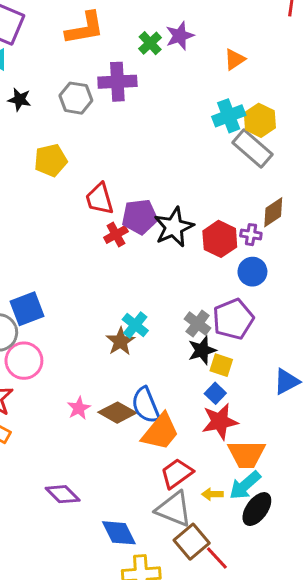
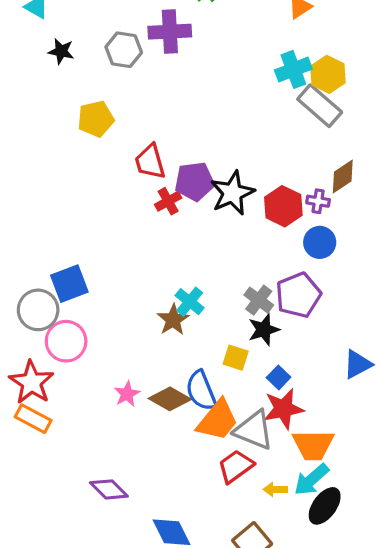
yellow square: (221, 365) -> (236, 358), moved
gray triangle: (174, 509) -> (254, 430), moved

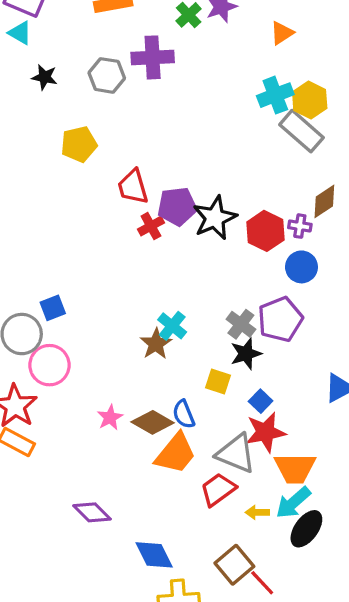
blue square: (69, 284) -> (53, 308), size x0.7
blue semicircle: (201, 391) -> (184, 414), size x0.7
orange trapezoid: (218, 420) -> (175, 453), moved

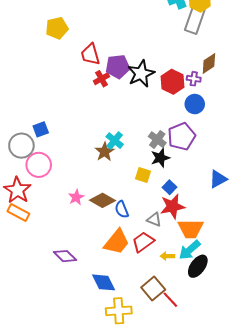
gray rectangle: (301, 131) -> (195, 20), turned 68
blue semicircle: (184, 414) -> (122, 209), moved
orange trapezoid: (175, 453) -> (117, 242), moved
gray triangle: (236, 453) -> (154, 220), size x0.6

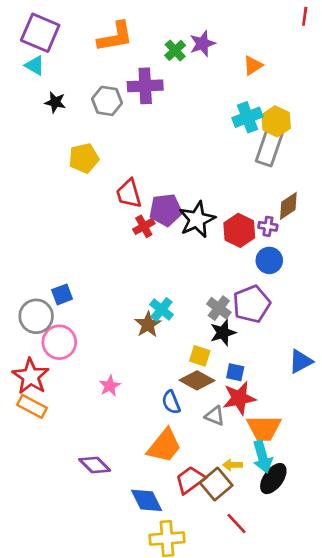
blue square: (169, 187) -> (235, 372), turned -32
brown diamond: (103, 200) -> (197, 380), moved
red trapezoid: (143, 242) -> (190, 480), moved
cyan arrow: (190, 250) -> (262, 457), turned -65
brown square: (153, 289) -> (216, 484), moved

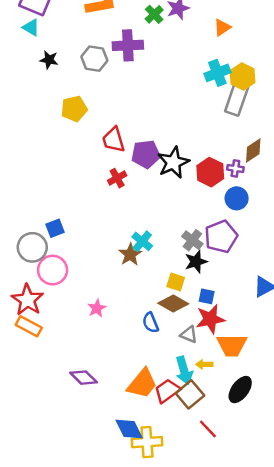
red cross: (144, 226) -> (117, 178), moved
orange trapezoid: (164, 446) -> (142, 384), moved
cyan arrow: (262, 457) -> (184, 370), moved
yellow arrow: (232, 465) -> (204, 364), moved
blue diamond: (147, 500) -> (129, 429), moved

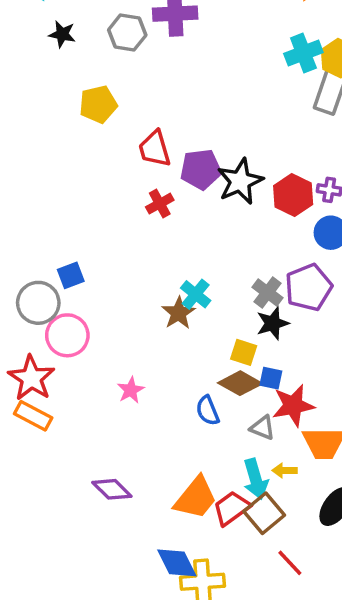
blue square: (207, 296) -> (271, 378), moved

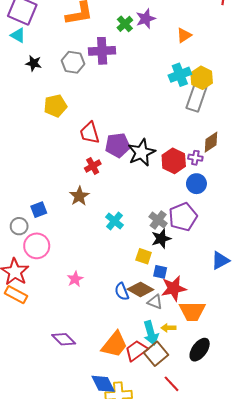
gray circle: (38, 303) -> (19, 226), size x0.7
brown star: (179, 313) -> (79, 196), moved
brown diamond: (240, 383) -> (140, 289), moved

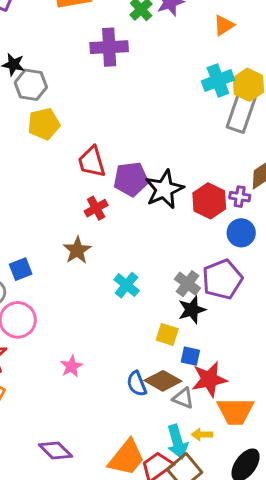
gray hexagon: (73, 62) -> (31, 85), moved

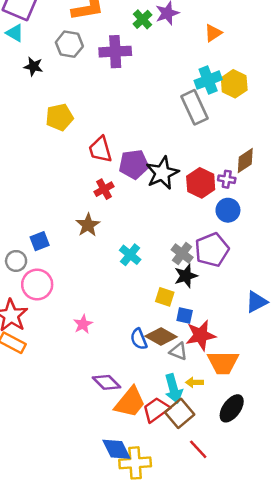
gray hexagon: (31, 85) -> (69, 44), moved
gray rectangle: (241, 112) -> (194, 107), moved, turned -44
purple diamond: (55, 450) -> (107, 382), moved

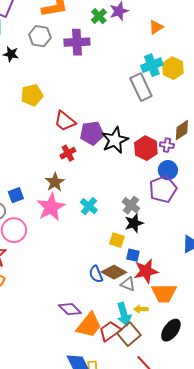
red trapezoid: (100, 149) -> (65, 121), turned -35
purple pentagon: (212, 250) -> (163, 189), moved
pink star: (83, 324) -> (51, 207), moved, size x1.8

